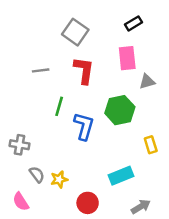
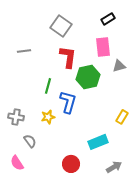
gray line: (41, 70) -> (24, 51), moved
green hexagon: (120, 110) -> (88, 77), moved
yellow rectangle: (151, 145) -> (122, 117), turned 48
yellow star: (59, 179) -> (48, 117), moved

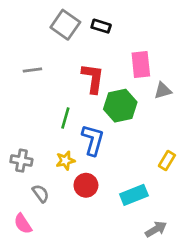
black rectangle: (108, 19) -> (101, 26), moved, turned 48
gray square: (61, 26) -> (65, 25), moved
red circle: (71, 164) -> (86, 185), moved

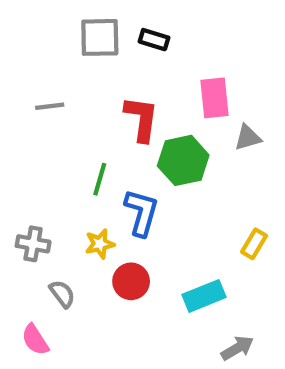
gray square: (65, 25) -> (100, 37), turned -36

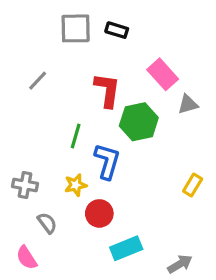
pink rectangle: (214, 98) -> (163, 74), turned -36
gray line: (50, 106) -> (38, 81), turned -40
cyan rectangle: (204, 296) -> (126, 248), moved

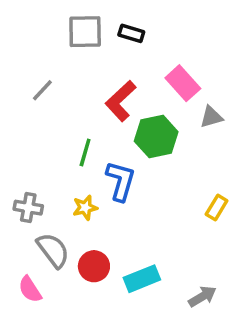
red L-shape: (107, 90) -> (121, 101), turned -141
red circle: (99, 213) -> (94, 266), moved
gray semicircle: (47, 223) -> (53, 250), size x1.5

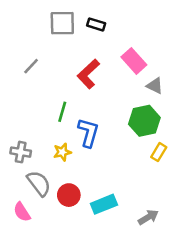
gray triangle: (211, 117) -> (155, 86), turned 42
green hexagon: (156, 136) -> (144, 121), moved

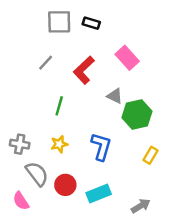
gray line: (31, 66) -> (46, 63), moved
gray triangle: (155, 86) -> (115, 96), moved
blue L-shape: (88, 133) -> (101, 147), moved
yellow rectangle: (159, 152) -> (151, 155), moved

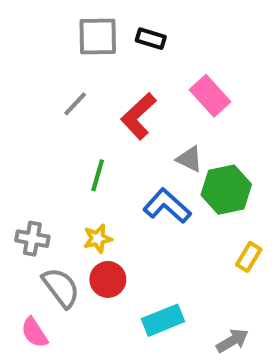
blue L-shape: (101, 147) -> (167, 206), moved, turned -64
red circle: (65, 185) -> (108, 279), moved

